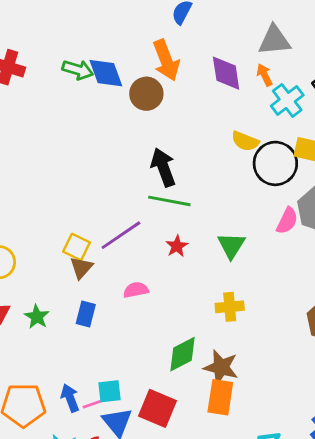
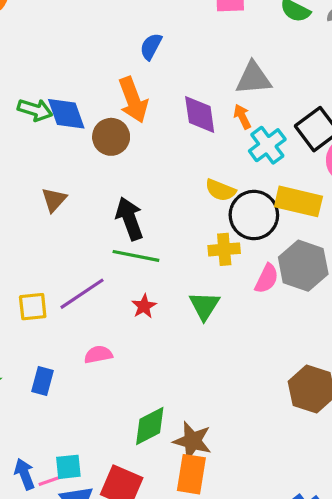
yellow square: (77, 247) -> (33, 307), turned -32
brown triangle: (81, 268) -> (54, 200), moved
yellow cross: (230, 307) -> (224, 249), moved

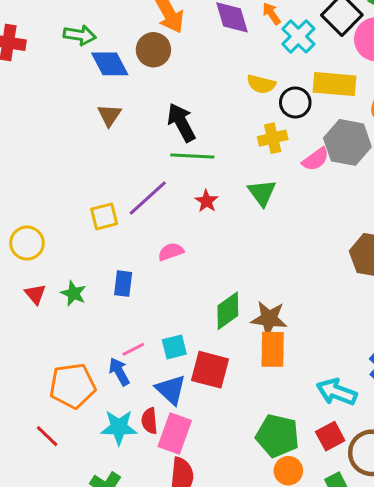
blue diamond: (66, 114) -> (110, 64), moved
black circle: (254, 215) -> (295, 102), size x0.7
pink semicircle: (267, 279) -> (316, 159), turned 36
cyan square: (68, 467) -> (174, 347), moved
pink line: (51, 481) -> (133, 349), moved

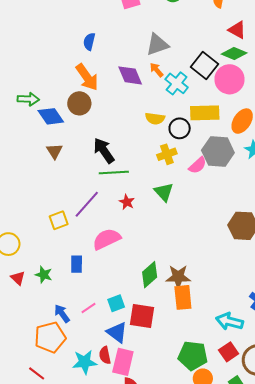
pink semicircle: (171, 252) -> (107, 239), size x1.6
blue arrow: (119, 372) -> (62, 314), moved

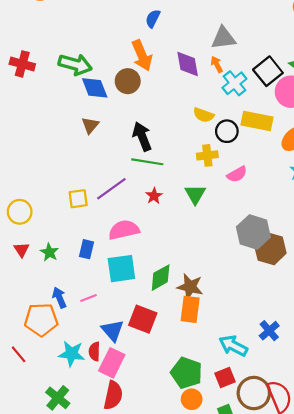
green arrow: (28, 99) -> (75, 64), size x1.4
gray hexagon: (218, 152) -> (253, 232), moved
cyan square: (116, 303) -> (121, 269), moved, size x1.6

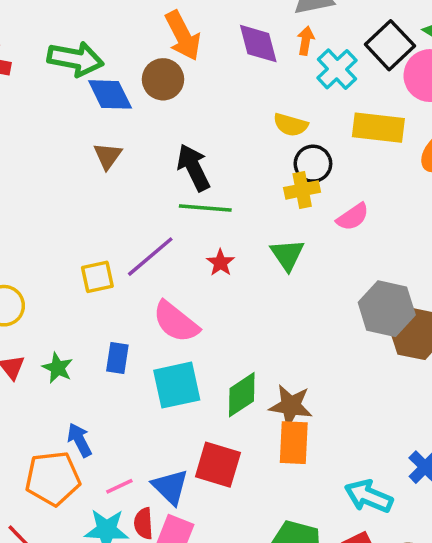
orange arrow: (217, 64) -> (306, 41), turned 42
black circle: (227, 131) -> (313, 164), moved
pink semicircle: (124, 230) -> (176, 322), turned -124
pink line: (88, 298) -> (119, 486), moved

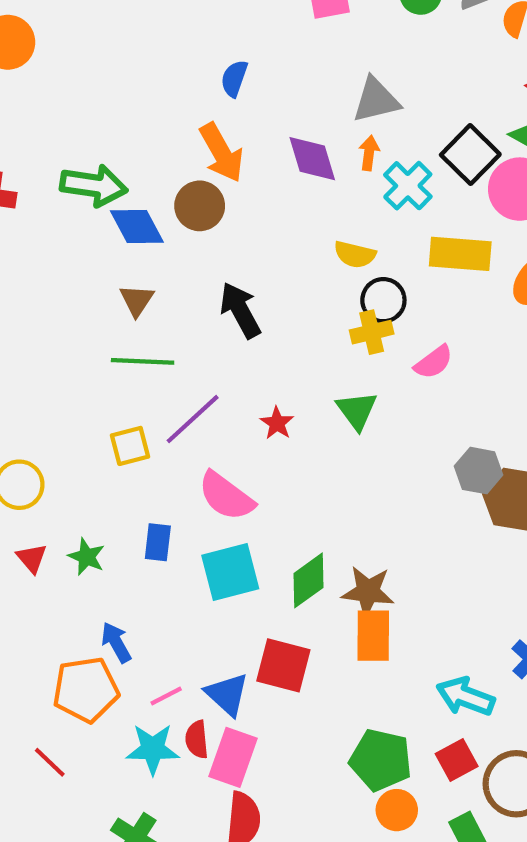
green line: (205, 208) -> (143, 361), moved
gray hexagon: (387, 309) -> (479, 471), size x0.7

